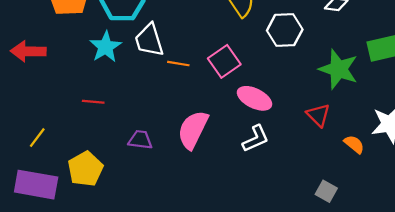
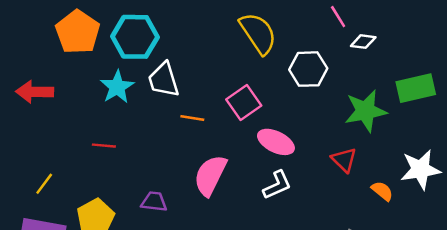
orange line: (178, 64) -> (192, 118), moved
green star: (338, 69) -> (366, 111), turned -30
purple trapezoid: (140, 140) -> (154, 202), moved

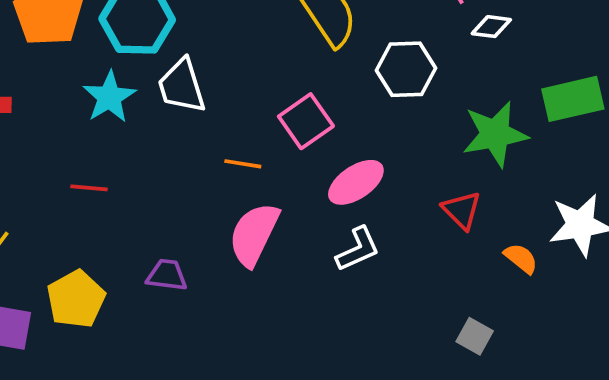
orange line: (192, 118) -> (243, 164), moved
pink ellipse: (276, 142) -> (356, 182), turned -60

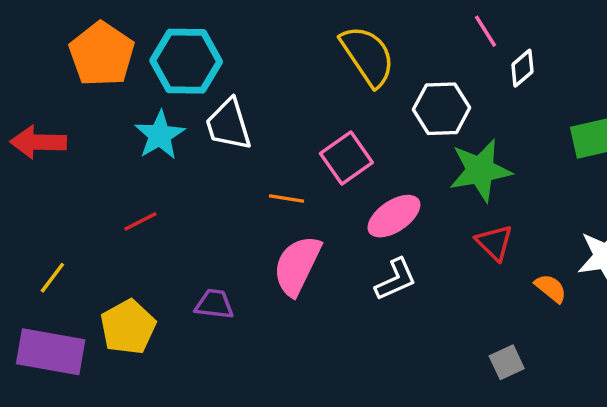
white diamond: (491, 27) -> (522, 68), turned -48
green star: (495, 134) -> (480, 170), moved
red line: (89, 188) -> (140, 221), turned -32
gray square: (475, 336) -> (507, 362), turned 36

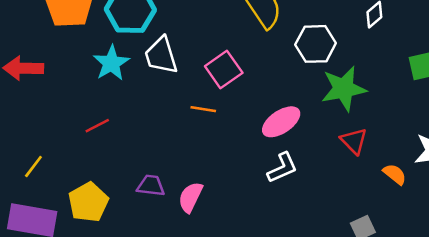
pink square: (346, 158) -> (224, 69), moved
pink semicircle: (297, 265) -> (190, 197), moved, size x0.7

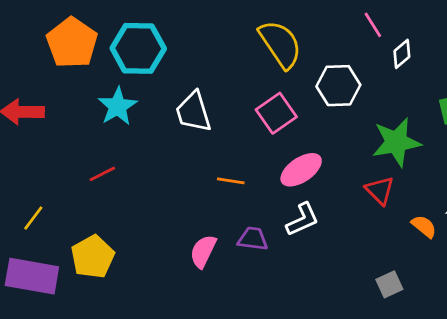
white trapezoid: (161, 55) -> (193, 112), moved
pink square: (224, 69) -> (276, 113), moved
green star: (344, 89) -> (396, 142), moved
orange line: (203, 109) -> (231, 181), moved
purple trapezoid: (151, 186) -> (253, 239), moved

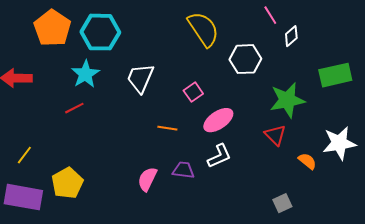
white trapezoid: (193, 112) -> (140, 78), turned 40
pink square: (276, 113) -> (193, 92), moved, size x0.7
red line: (102, 174) -> (74, 108), moved

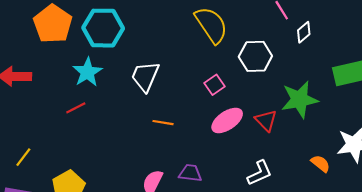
pink square: (193, 92) -> (214, 85), moved
orange line: (167, 128) -> (163, 123), moved
red triangle: (275, 135) -> (266, 120), moved
white L-shape: (219, 156) -> (260, 173), moved

